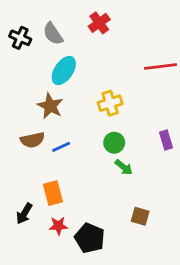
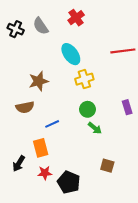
cyan ellipse: (64, 71) -> (71, 54), moved, turned -70
brown star: (50, 106) -> (39, 81), turned 30
blue line: (61, 147) -> (52, 124), moved

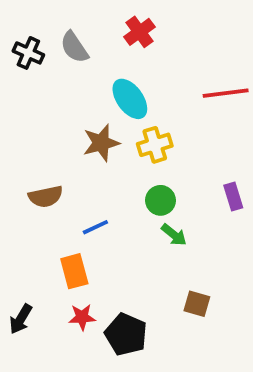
brown star: (39, 81) -> (101, 143), moved
black arrow: (19, 163) -> (21, 319), moved

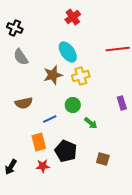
gray semicircle: (74, 47) -> (21, 57), moved
green circle: (161, 200) -> (73, 105), moved
black pentagon: (126, 334) -> (66, 151), moved

